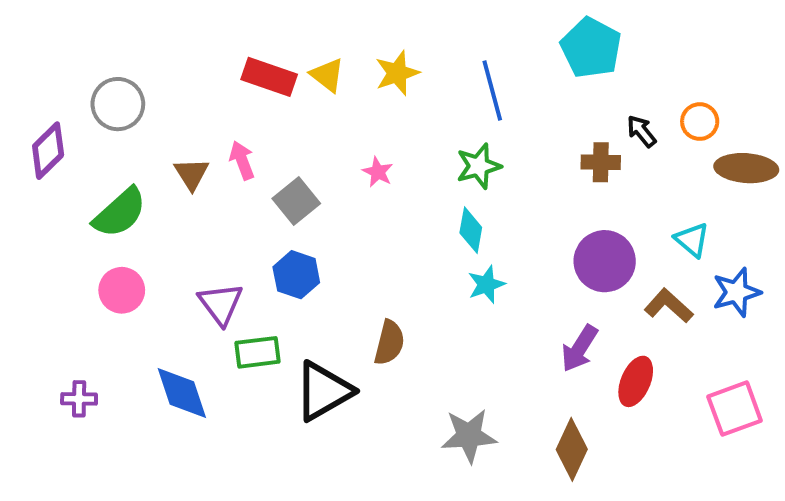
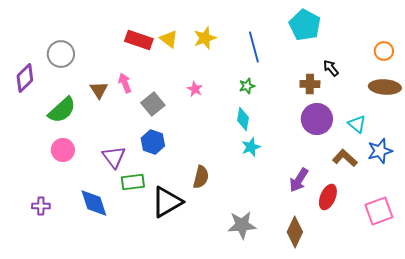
orange circle: (700, 122) -> (384, 51), moved
green star: (479, 166) -> (247, 86), size x0.7
purple circle: (605, 261) -> (317, 119), moved

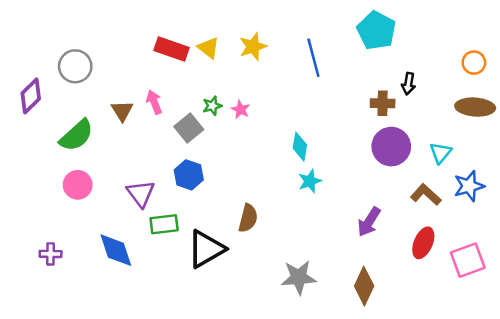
black arrow: (331, 68) -> (408, 84), turned -132
green star: (247, 86) -> (212, 106), moved
cyan triangle: (357, 124) -> (441, 153), turned 30
red ellipse: (328, 197) -> (423, 243), moved

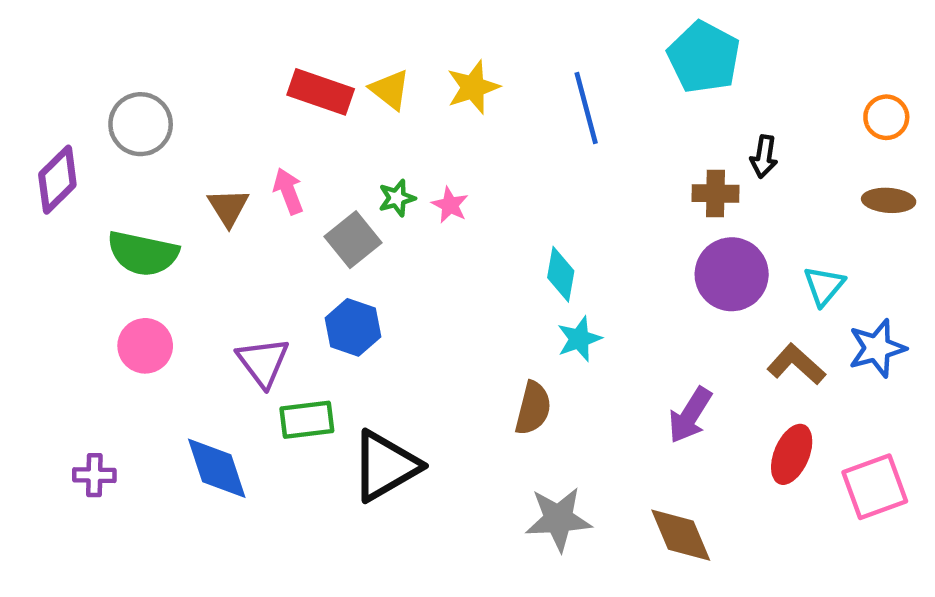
brown ellipse: (475, 107) -> (889, 200), size x0.7
green semicircle: (76, 135) -> (143, 253), turned 54
brown semicircle: (248, 218) -> (533, 408), moved
brown diamond: (364, 286) -> (681, 535), turned -48

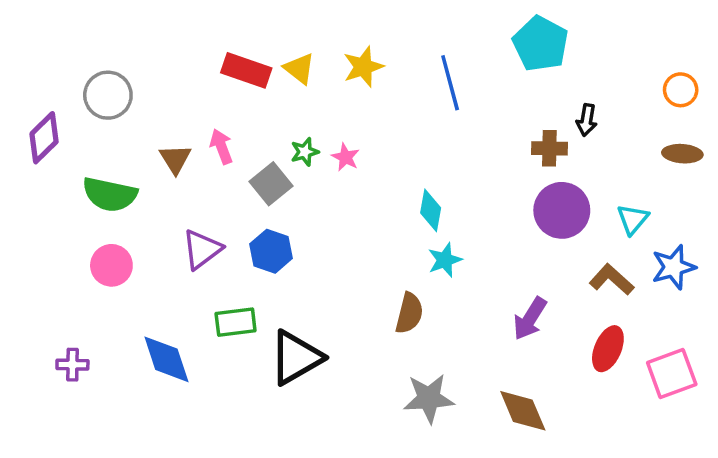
purple triangle: (263, 362) -> (202, 249), moved, turned 30

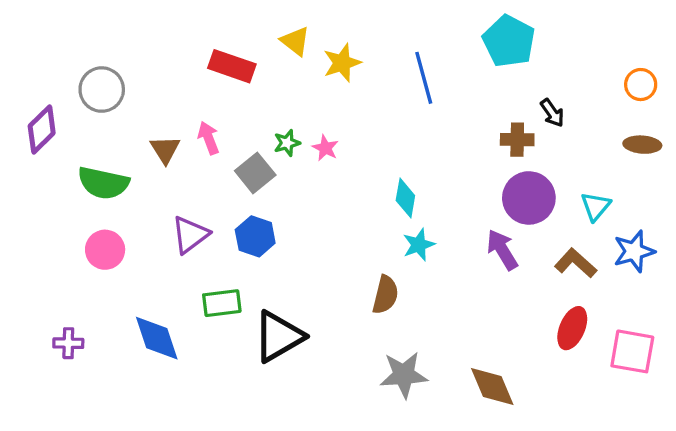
yellow triangle: (299, 69) -> (295, 41), moved
black arrow: (587, 120) -> (552, 113), turned -44
purple arrow: (530, 319) -> (502, 250), moved, turned 117
pink square: (672, 373) -> (632, 351), turned 30

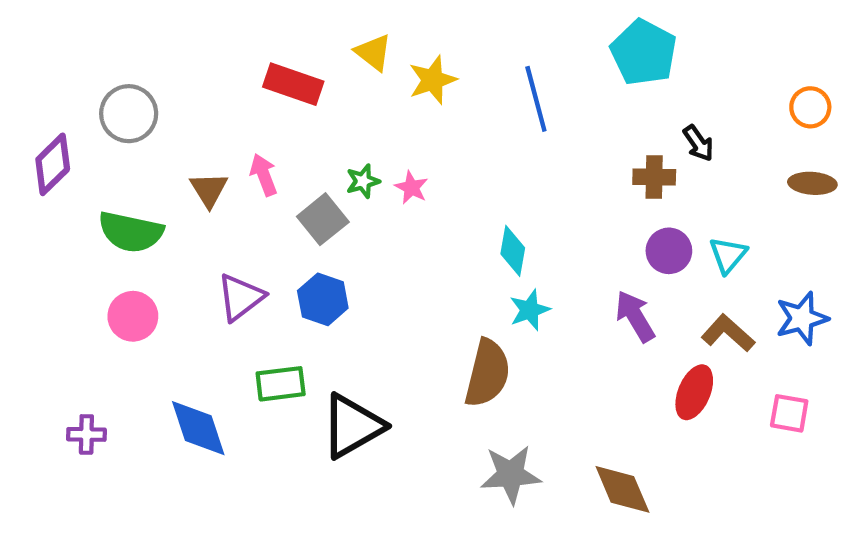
purple circle: (529, 198) -> (669, 251), size x0.7
cyan triangle: (596, 206) -> (728, 255), moved
brown semicircle: (385, 295) -> (487, 373), size x1.4
red ellipse: (572, 328) -> (694, 392), moved
pink square: (632, 351) -> (789, 413), moved, size x0.7

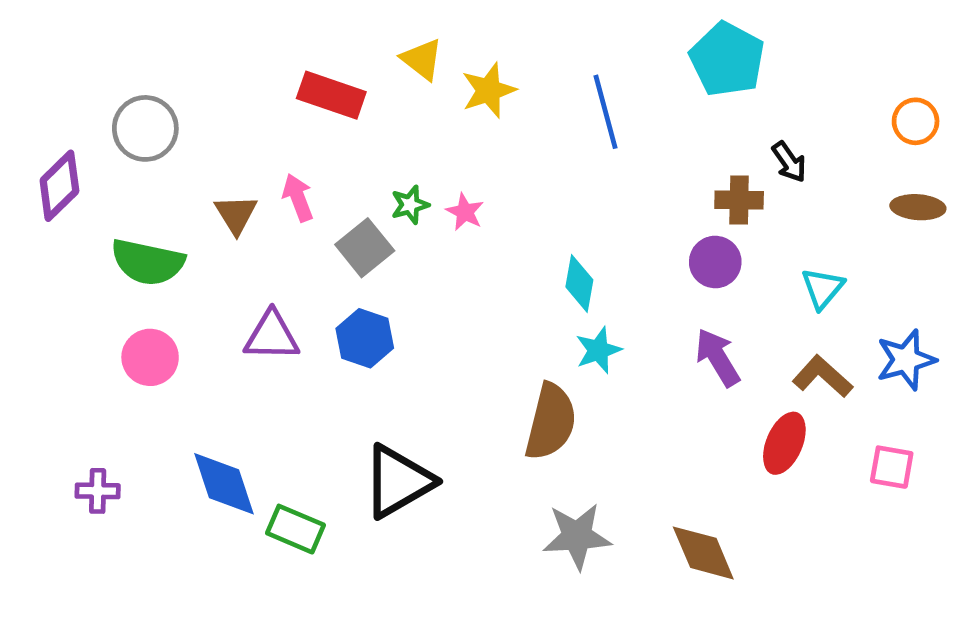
purple circle: (669, 251) -> (715, 262), moved
purple triangle: (240, 297) -> (272, 336), turned 38
green rectangle: (281, 384) -> (296, 529), moved, turned 30

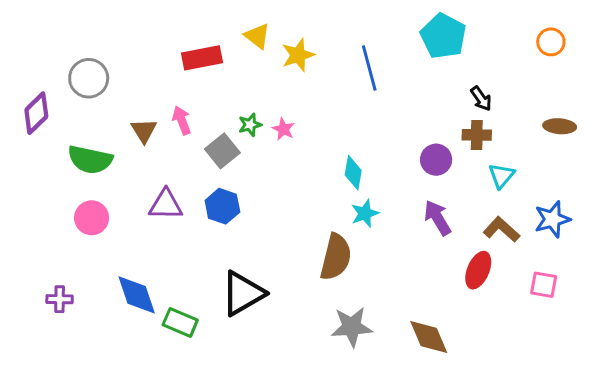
red rectangle: (331, 95) -> (202, 58), turned -30
orange circle: (916, 121) -> (551, 42), moved
brown cross: (739, 200) -> (477, 135), moved

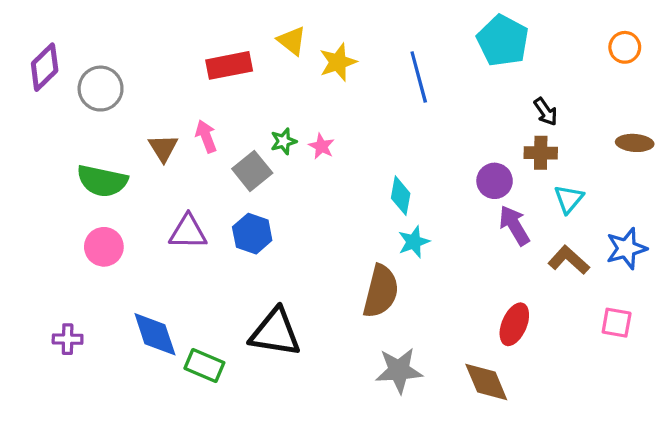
purple diamond: (36, 113) -> (45, 67), moved
purple arrow: (438, 218) -> (514, 225), moved
red ellipse: (478, 270) -> (514, 324), moved
black triangle: (243, 293) -> (275, 333), turned 39

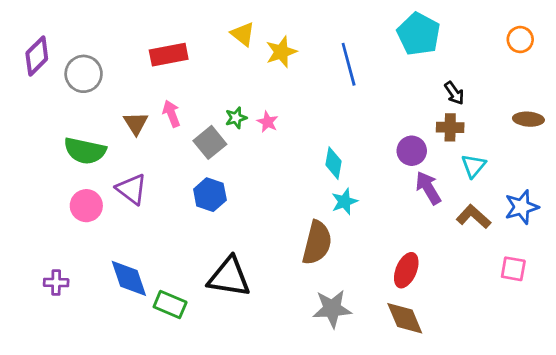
red rectangle: (229, 65) -> (169, 55), moved
purple triangle: (188, 232) -> (132, 189), moved, turned 36
red ellipse: (514, 324) -> (406, 270), moved

